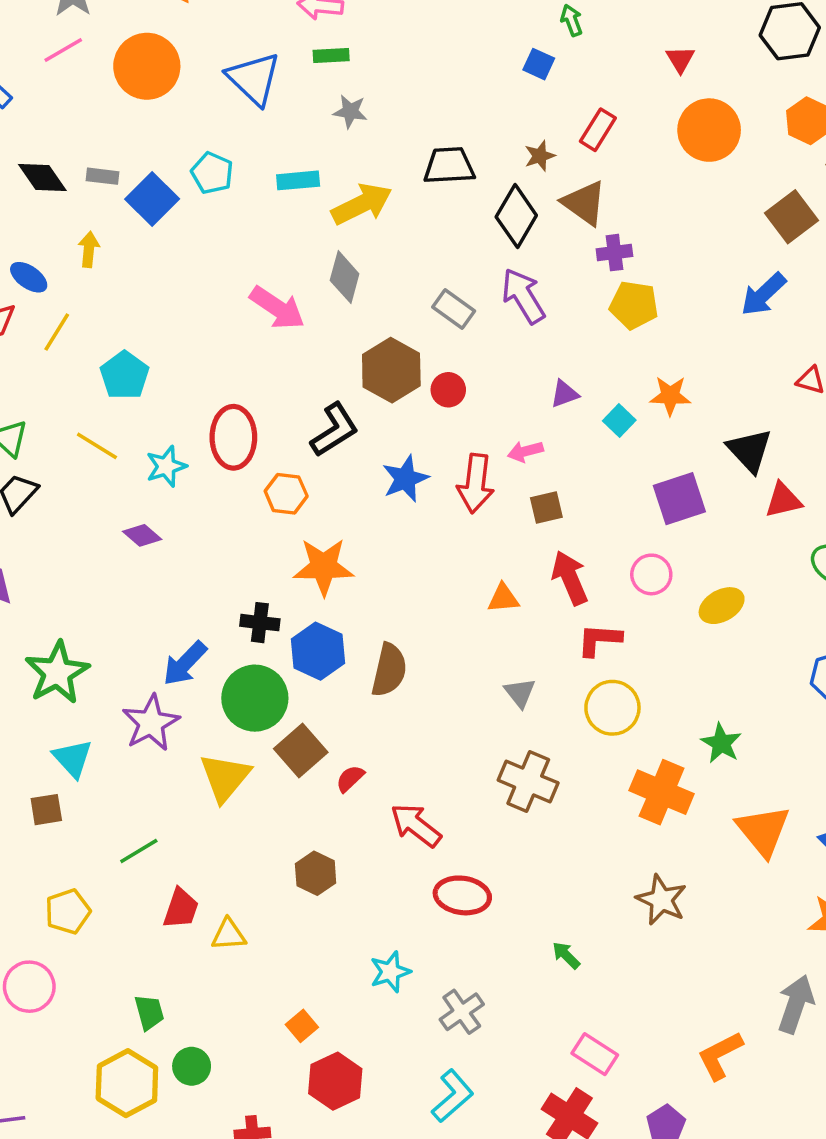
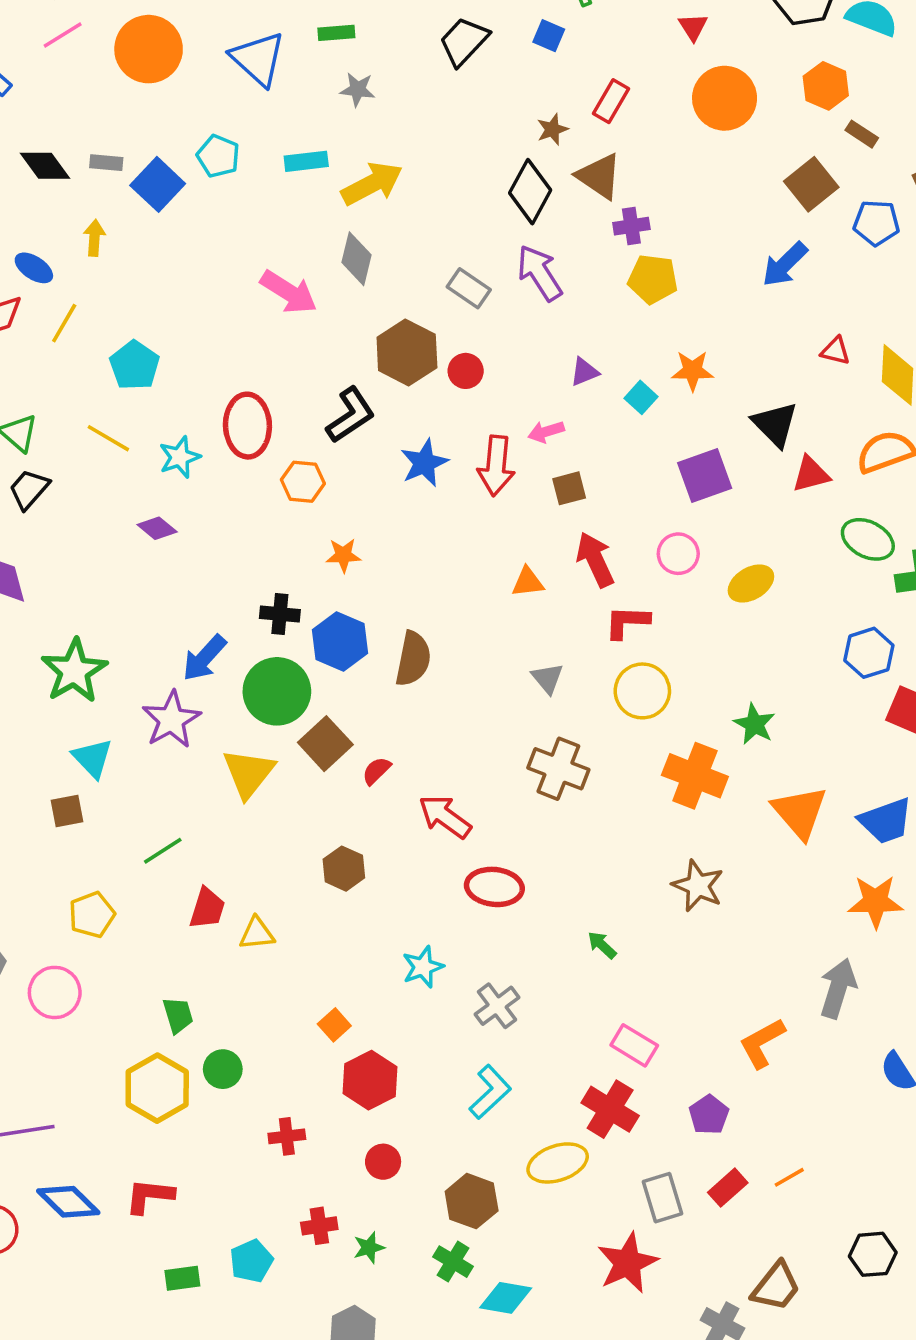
black trapezoid: (449, 166) -> (464, 41), moved, turned -42
orange star: (324, 567) -> (343, 555), size x0.6

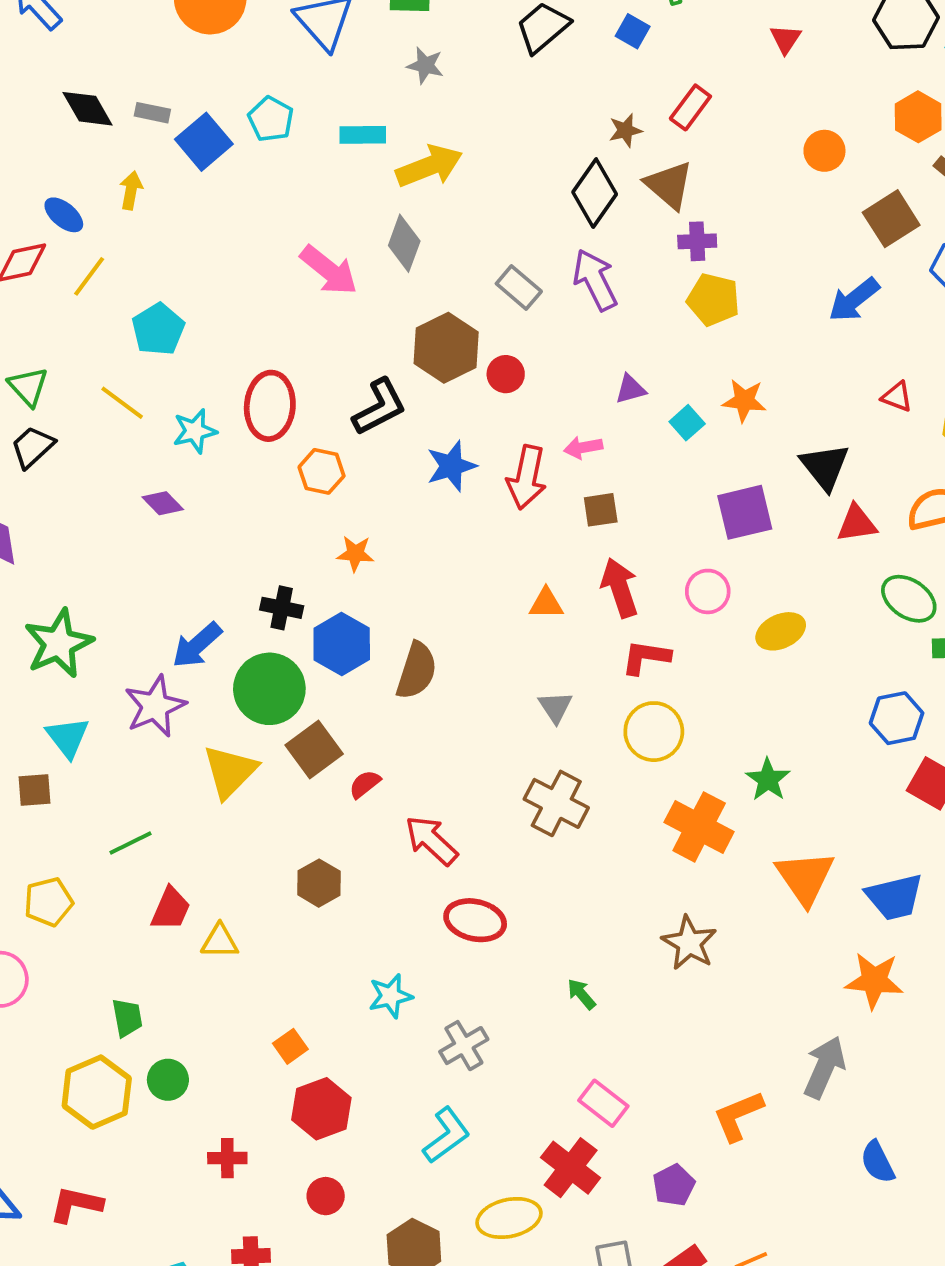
orange circle: (725, 98) -> (824, 151), moved, size x0.6

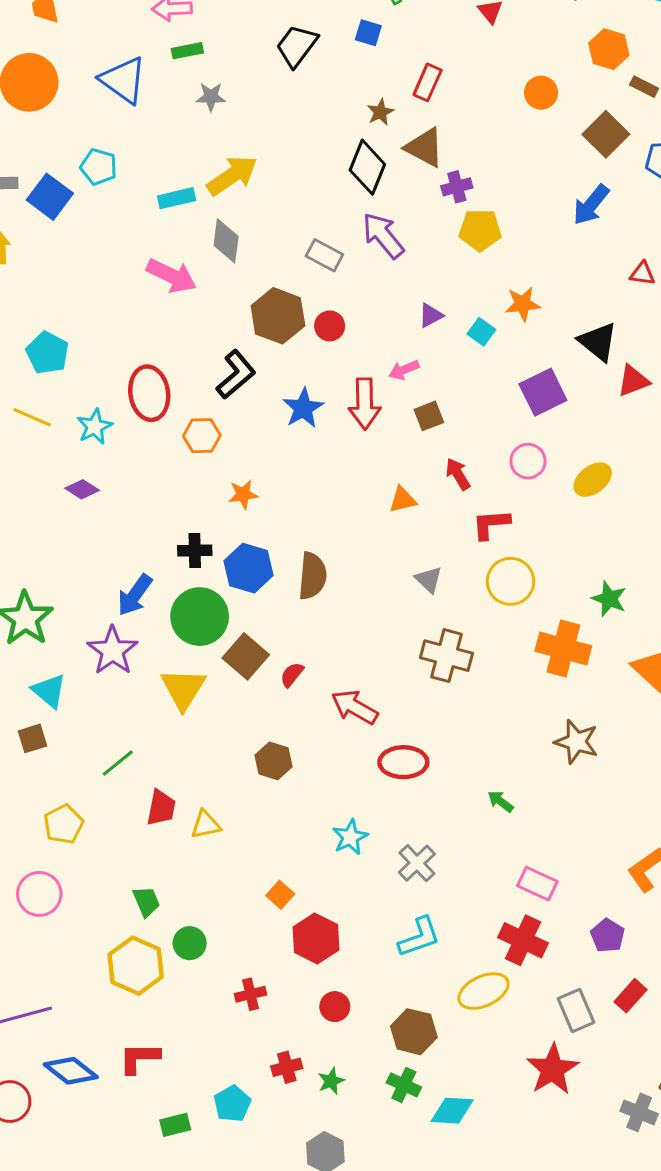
cyan rectangle: (363, 135) -> (177, 198), moved
red arrow: (620, 588) -> (458, 474), size x0.7
cyan L-shape: (446, 1135) -> (419, 937), turned 30

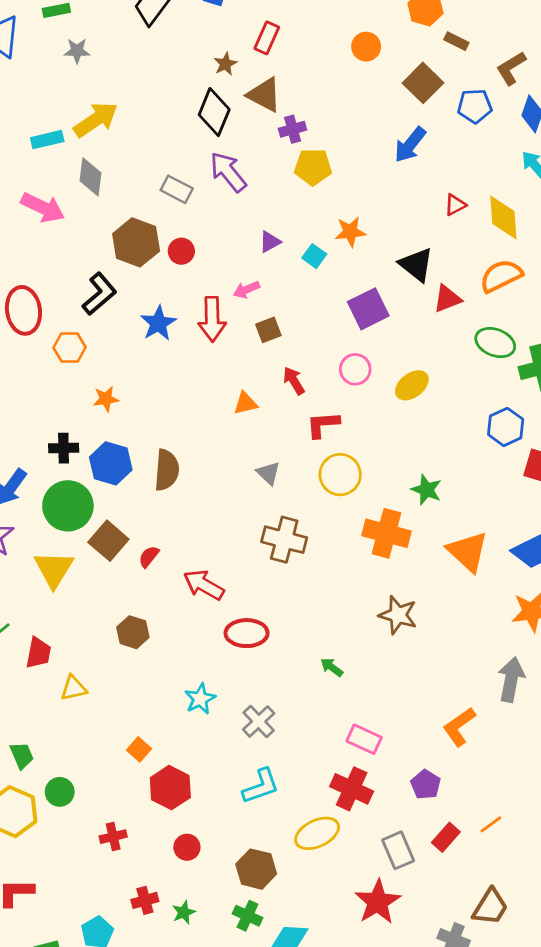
red triangle: (642, 274) -> (455, 205), turned -35
red trapezoid: (161, 808) -> (38, 653), moved

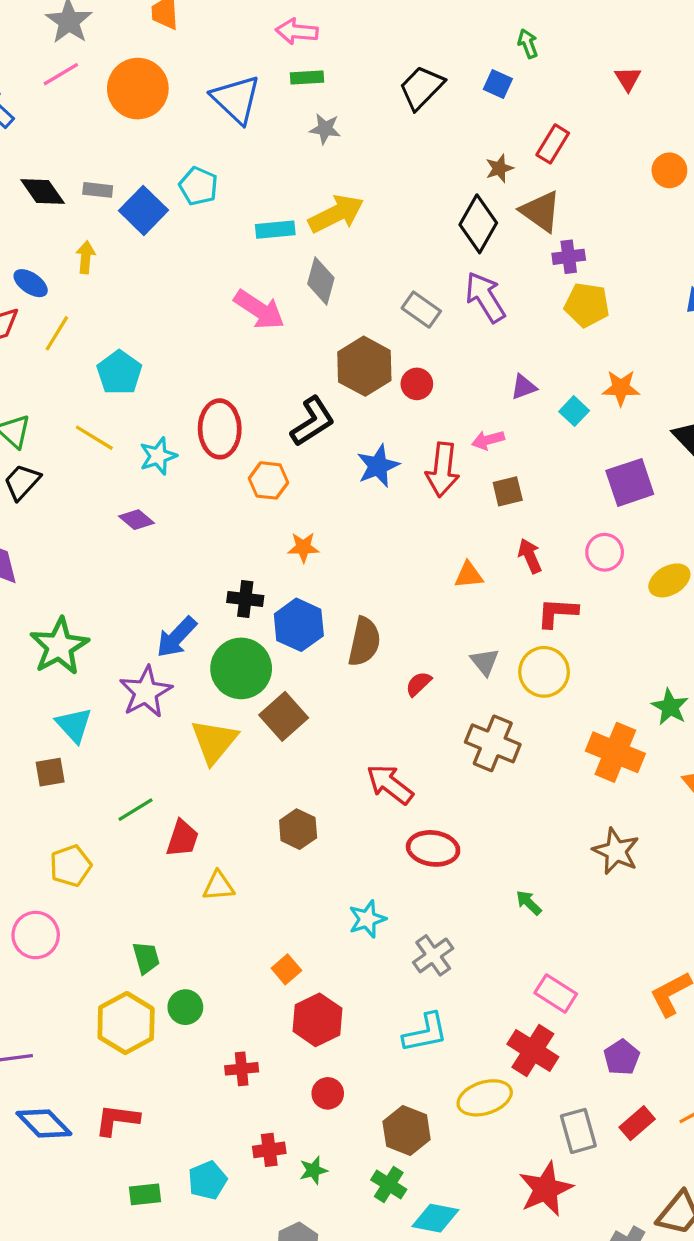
yellow circle: (340, 475) -> (544, 672), moved
red semicircle: (149, 557) -> (418, 684), moved

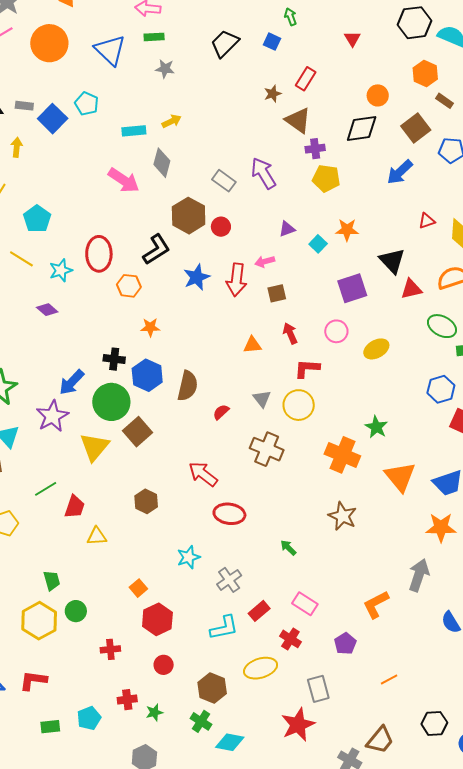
yellow arrow: (336, 214) -> (172, 121), size x0.6
black diamond: (478, 224) -> (362, 129), moved, turned 52
red cross: (533, 1050) -> (290, 639), size x0.7
red rectangle: (637, 1123) -> (259, 611), moved

